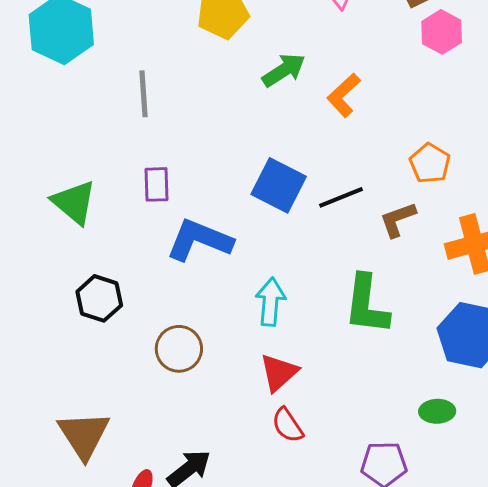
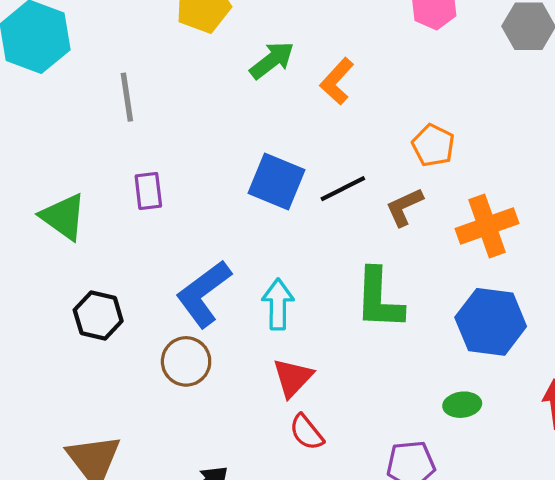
blue L-shape: (199, 240) -> (204, 294), moved, turned -54

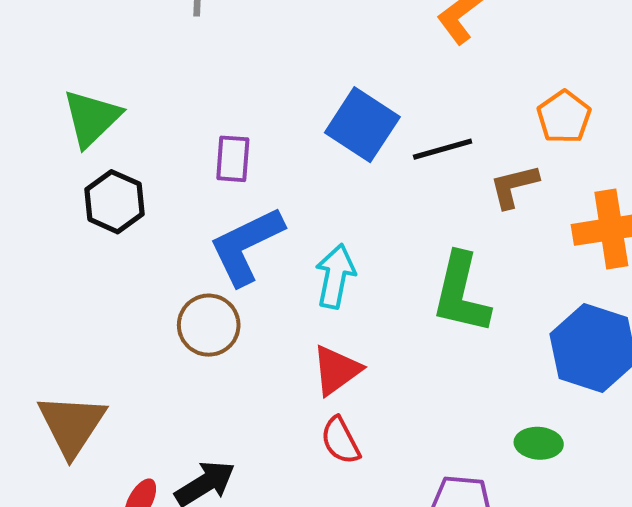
purple rectangle: (148, 191) -> (233, 159), moved
green triangle: (63, 217) -> (92, 118), turned 30
black hexagon: (98, 315) -> (115, 202), moved

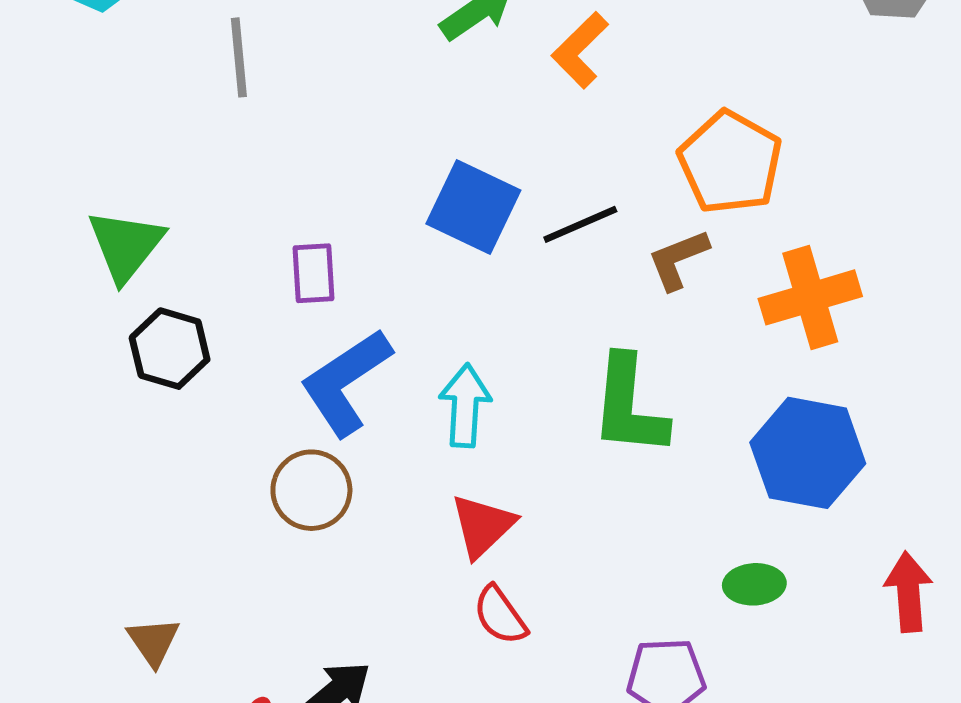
orange pentagon: (564, 117) -> (730, 162), size x1.5
brown triangle: (72, 425) -> (153, 642), size x0.6

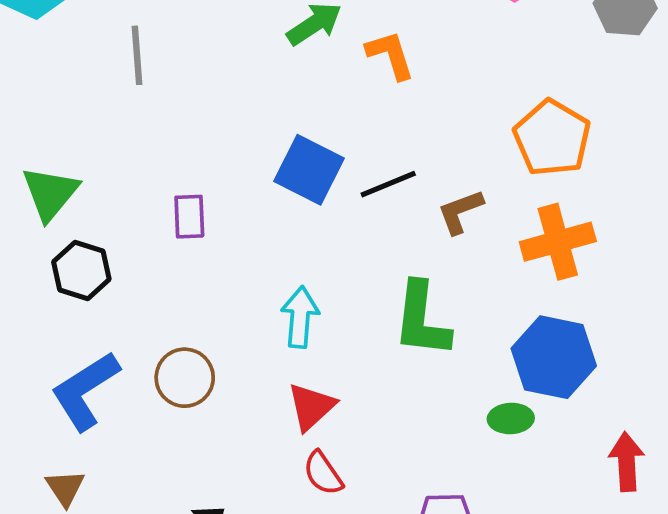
orange L-shape: (580, 50) -> (390, 55), turned 116
orange pentagon: (730, 162) -> (552, 138), moved
blue L-shape: (346, 382) -> (85, 391), moved
green ellipse: (754, 584) -> (511, 418), moved

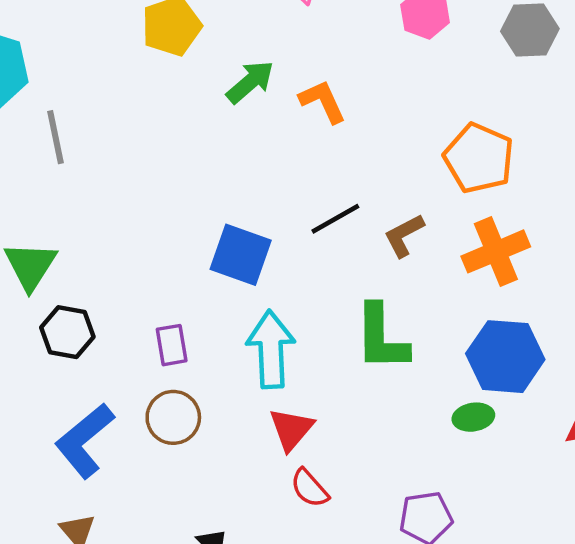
gray line: (137, 55) -> (56, 137), moved
blue square: (309, 170) -> (241, 255), moved
purple rectangle: (189, 217) -> (172, 345), moved
cyan arrow: (300, 317) -> (271, 349), size x1.4

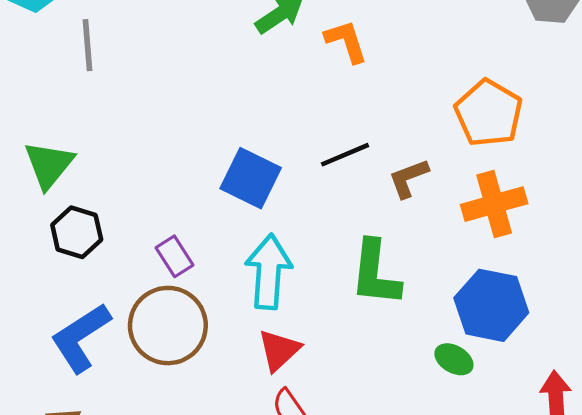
purple rectangle: (172, 345) -> (175, 256), turned -30
brown circle: (173, 417) -> (168, 326), size x1.5
green ellipse: (473, 417) -> (454, 359), turned 33

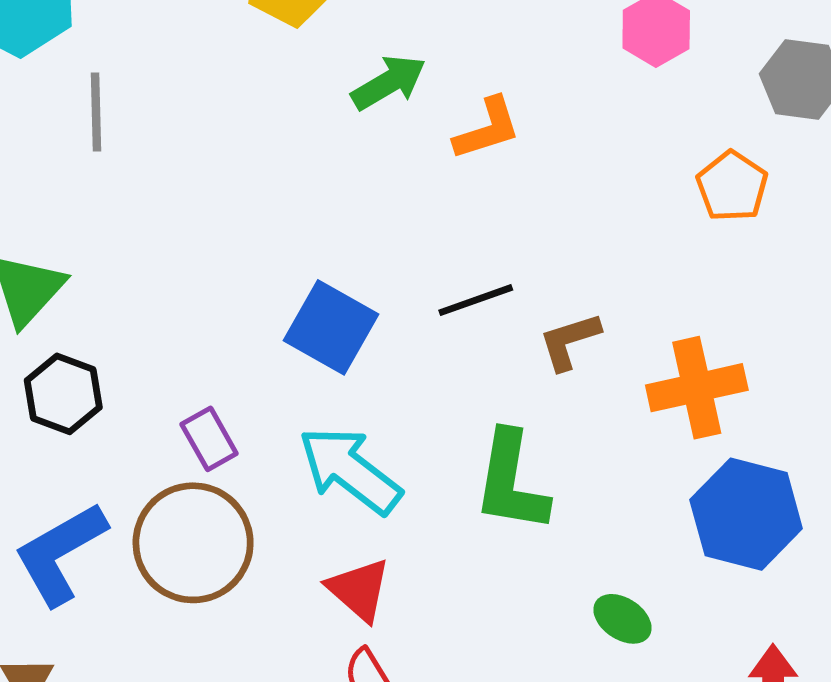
orange L-shape: (346, 41) -> (487, 129), turned 87
orange pentagon: (489, 113) -> (732, 186), moved, size x0.7
cyan arrow: (269, 272) -> (350, 470), turned -60
blue hexagon: (491, 305) -> (746, 514), moved
red triangle: (279, 350) -> (359, 590), turned -39

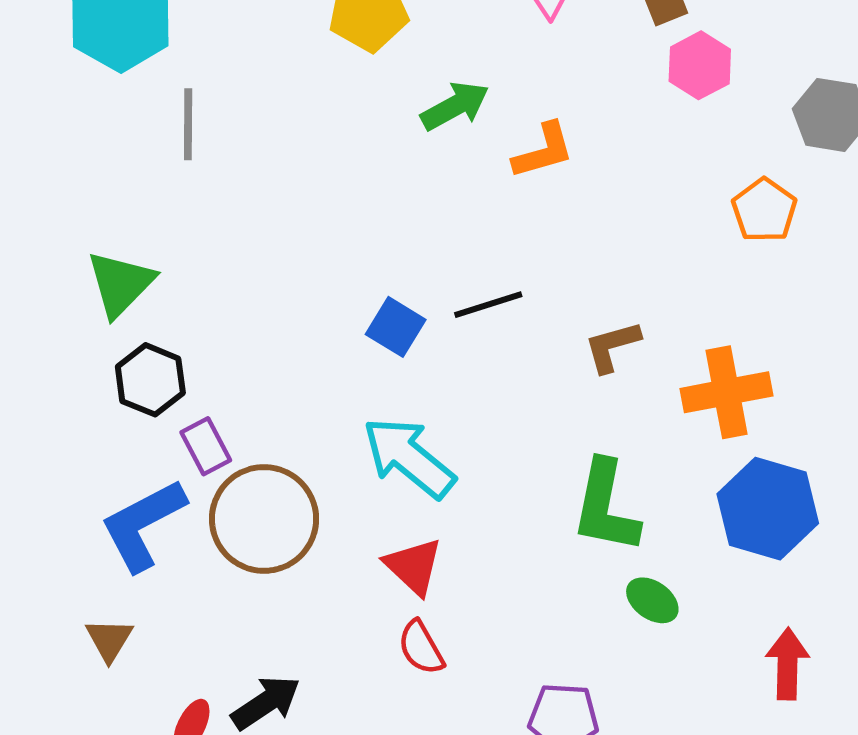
black line: (476, 300) -> (488, 305), moved
blue square: (331, 327) -> (396, 327), size x0.7
purple rectangle: (209, 439) -> (206, 446), moved
green L-shape: (511, 482) -> (606, 507), moved

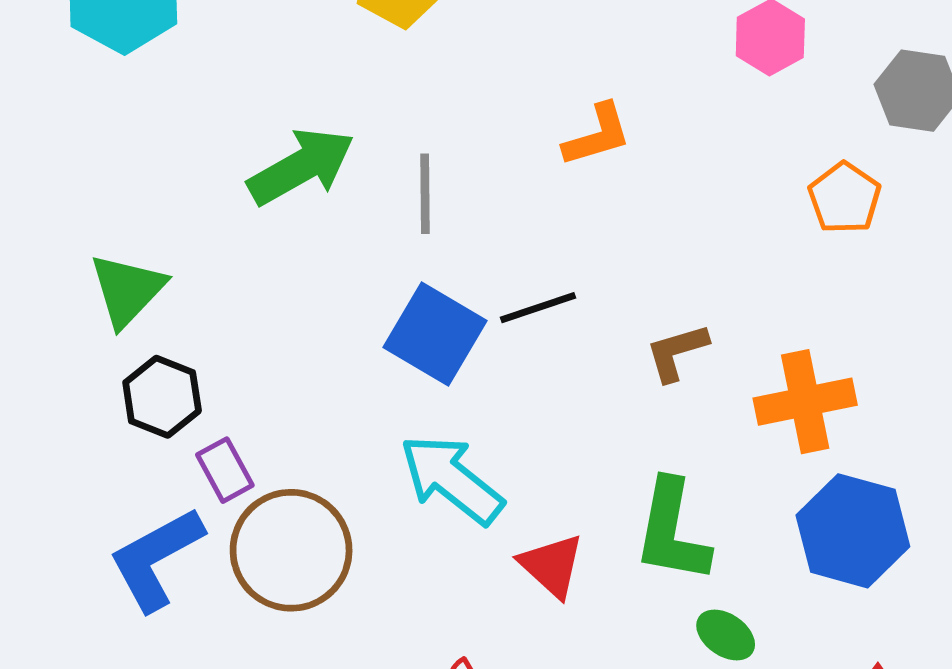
green arrow: (455, 106) -> (301, 167), moved, size x1.4
gray line: (188, 124) -> (425, 194), moved
blue square: (396, 327) -> (435, 334), size x1.5
red triangle: (414, 566) -> (552, 566), moved

